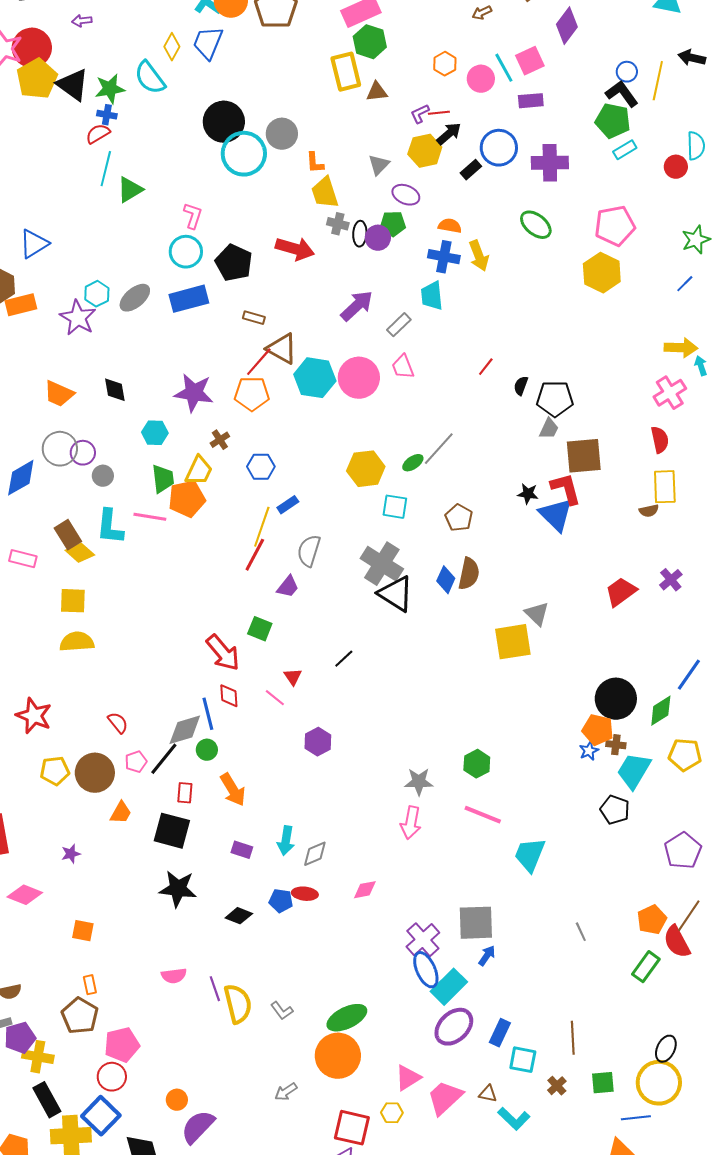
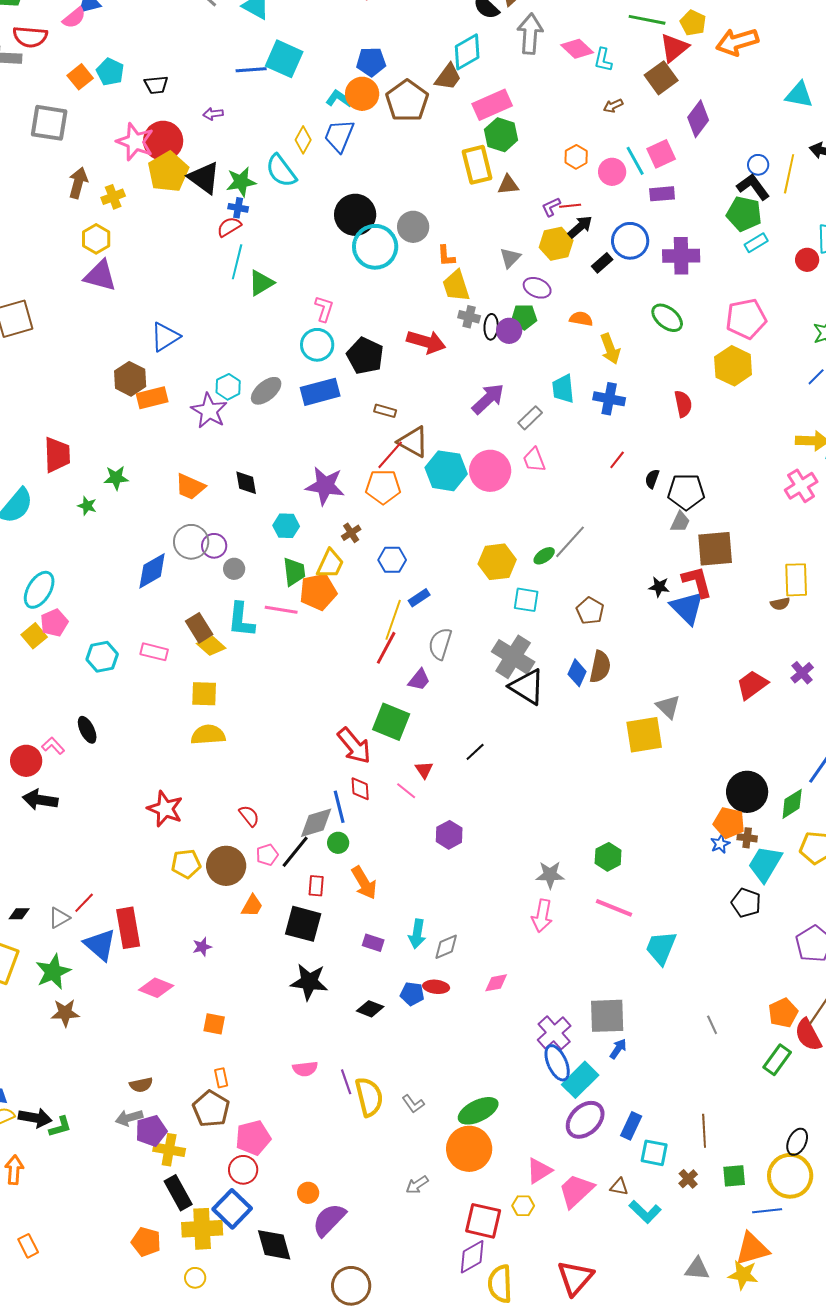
blue cross: (444, 257) -> (609, 399), moved
red semicircle: (660, 440) -> (683, 404), moved
green square: (260, 629) -> (391, 722), size x1.5

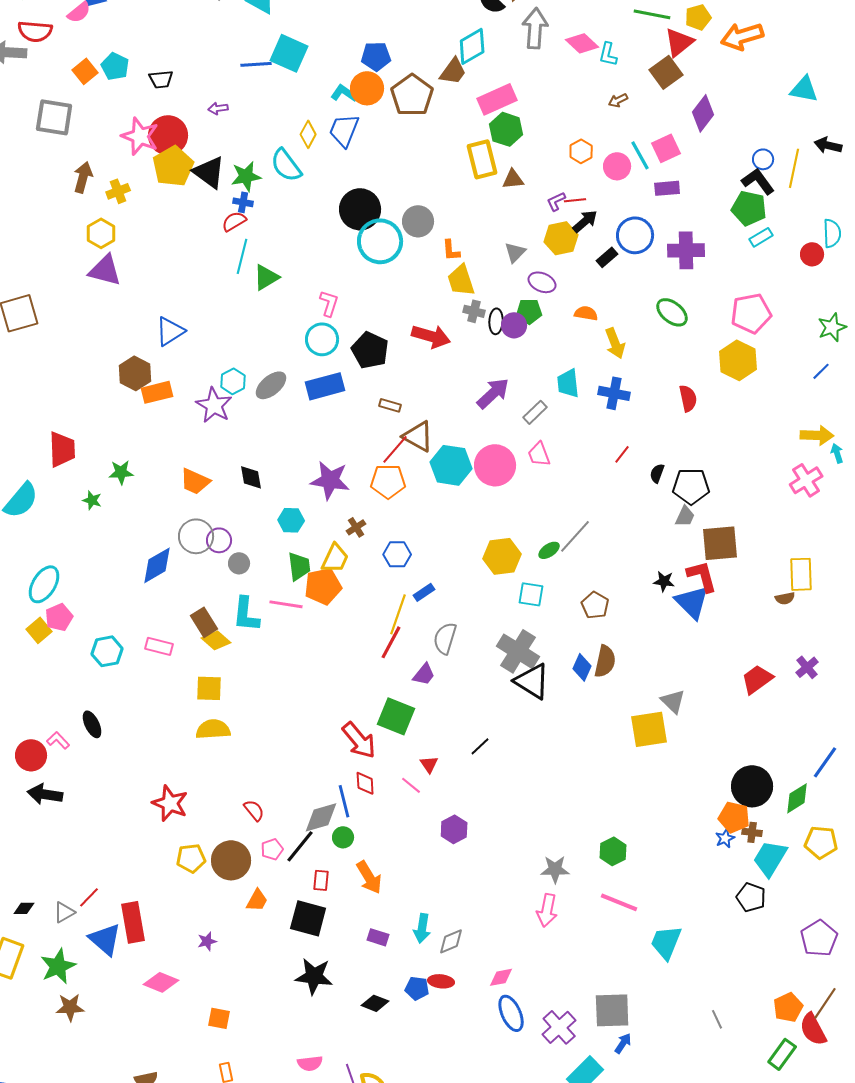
yellow pentagon: (693, 23) -> (698, 17), turned 30
blue ellipse: (557, 1063) -> (511, 1013), moved

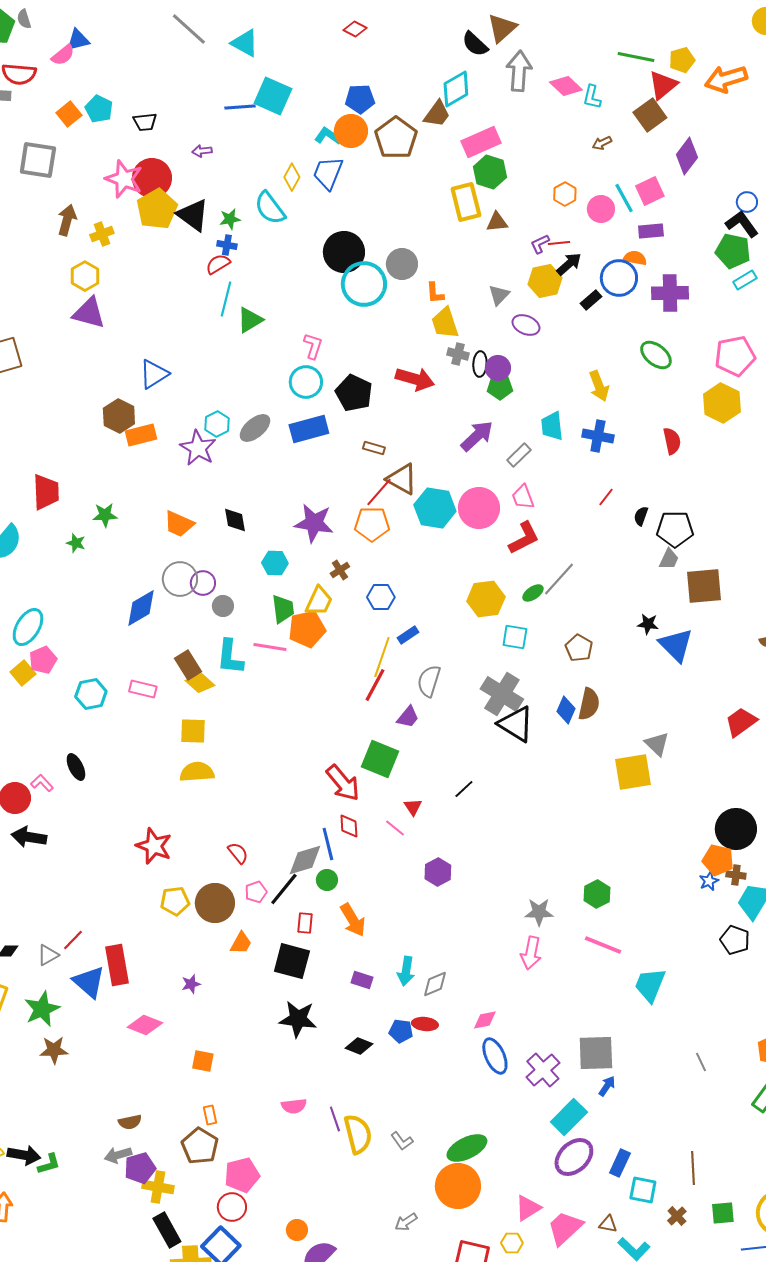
green star: (246, 176) -> (230, 219), size x0.7
green pentagon: (529, 311) -> (500, 387), moved
orange semicircle: (586, 313) -> (635, 258), moved
red L-shape: (702, 576) -> (524, 538), moved, turned 78

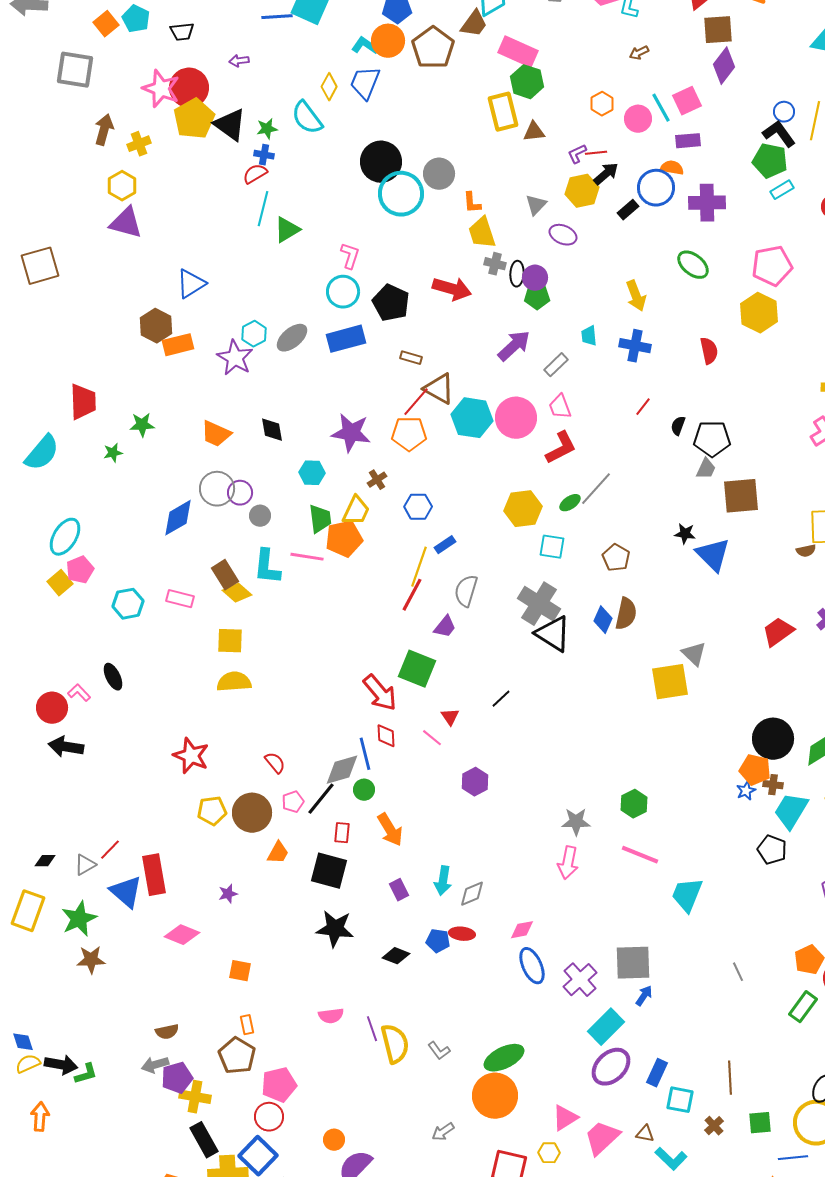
brown square: (650, 115) -> (718, 30), moved, turned 32
pink rectangle: (481, 142) -> (518, 52), turned 48
cyan trapezoid: (552, 426) -> (589, 336), size x0.7
green star: (76, 543) -> (113, 453), turned -30
purple rectangle: (362, 980) -> (399, 890), turned 45

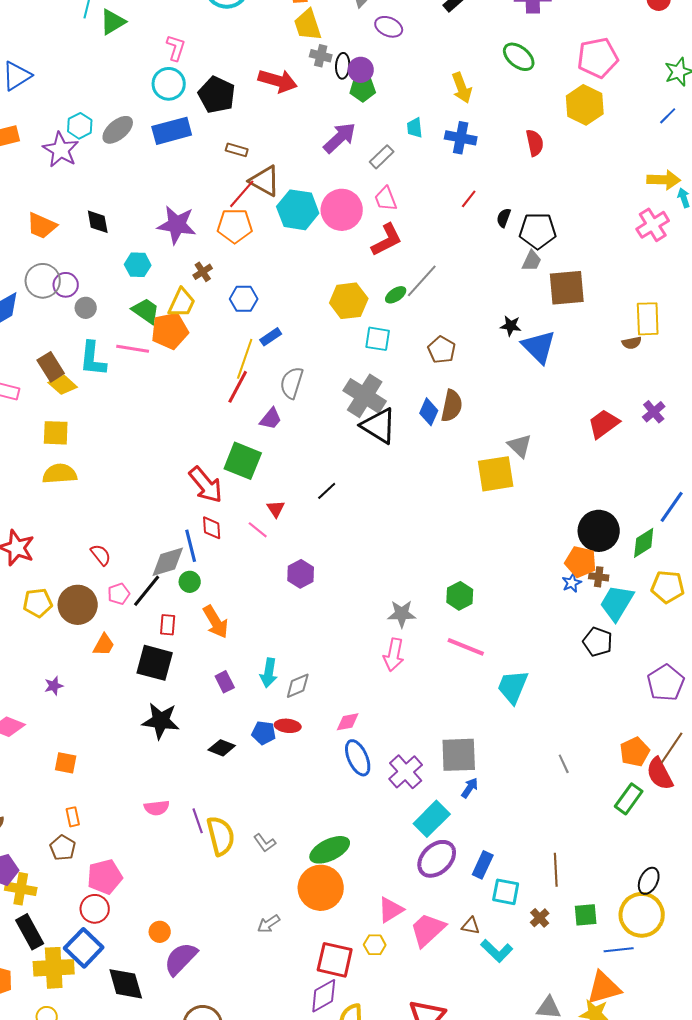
green trapezoid: (320, 519) -> (146, 311), turned -48
brown pentagon: (237, 1056) -> (63, 848), size x0.7

